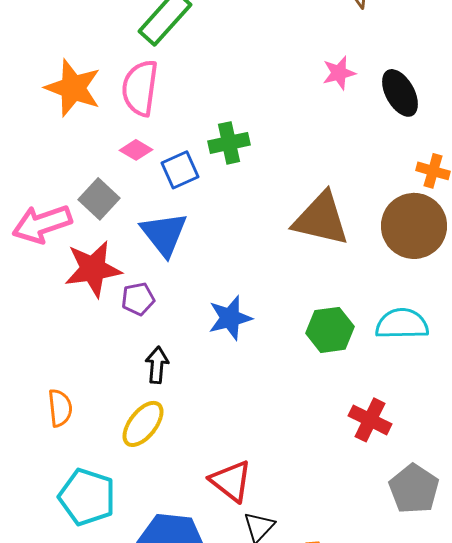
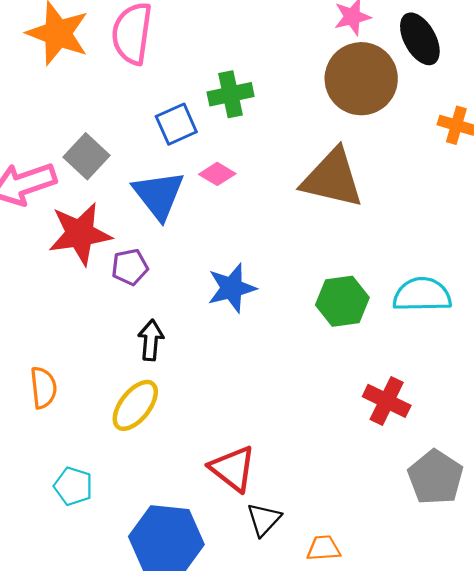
pink diamond: (136, 150) -> (217, 174), moved
brown circle: (414, 226) -> (361, 79), moved
cyan pentagon: (87, 497) -> (73, 486), size x0.6

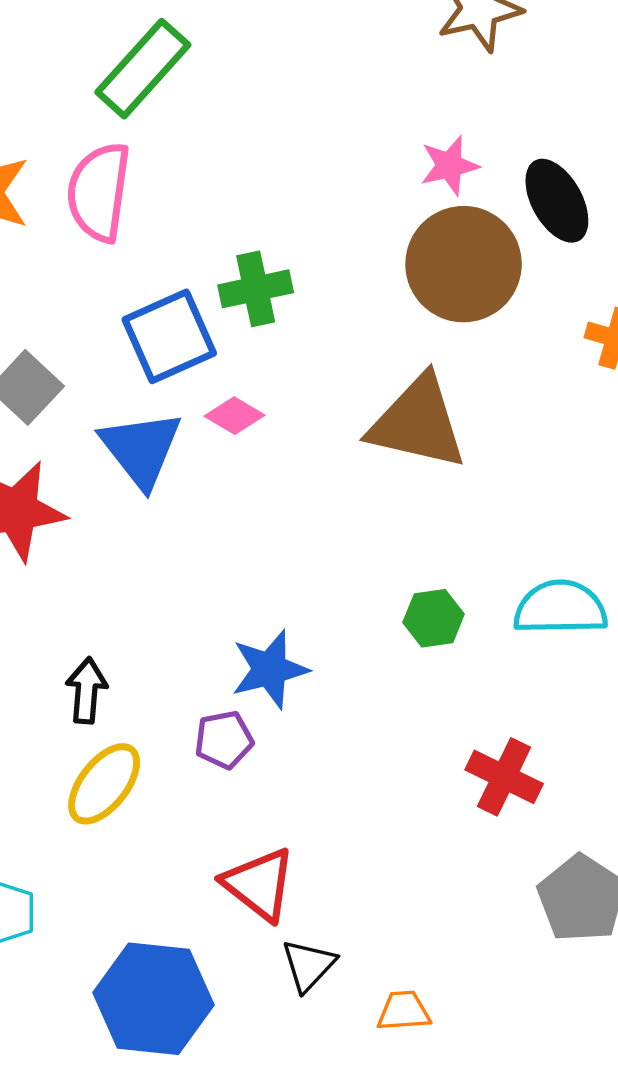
blue square: (176, 124) -> (169, 336), size x1.4
purple pentagon: (130, 267) -> (224, 740), moved
blue star: (232, 288) -> (270, 669), moved
green hexagon: (342, 301) -> (434, 618), size x0.7
black arrow: (151, 340) -> (86, 690), moved

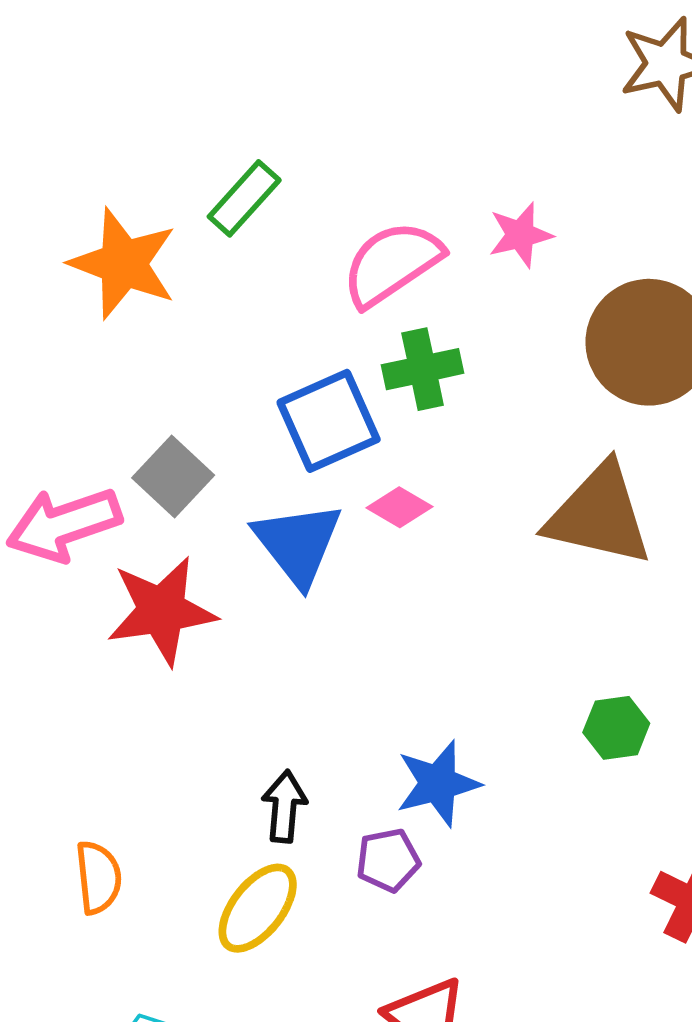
green rectangle: (143, 69) -> (244, 198), moved, size x0.7
pink star: (449, 165) -> (520, 235), moved
pink semicircle: (99, 192) -> (392, 264), moved, turned 48
black arrow: (86, 690) -> (284, 806), moved

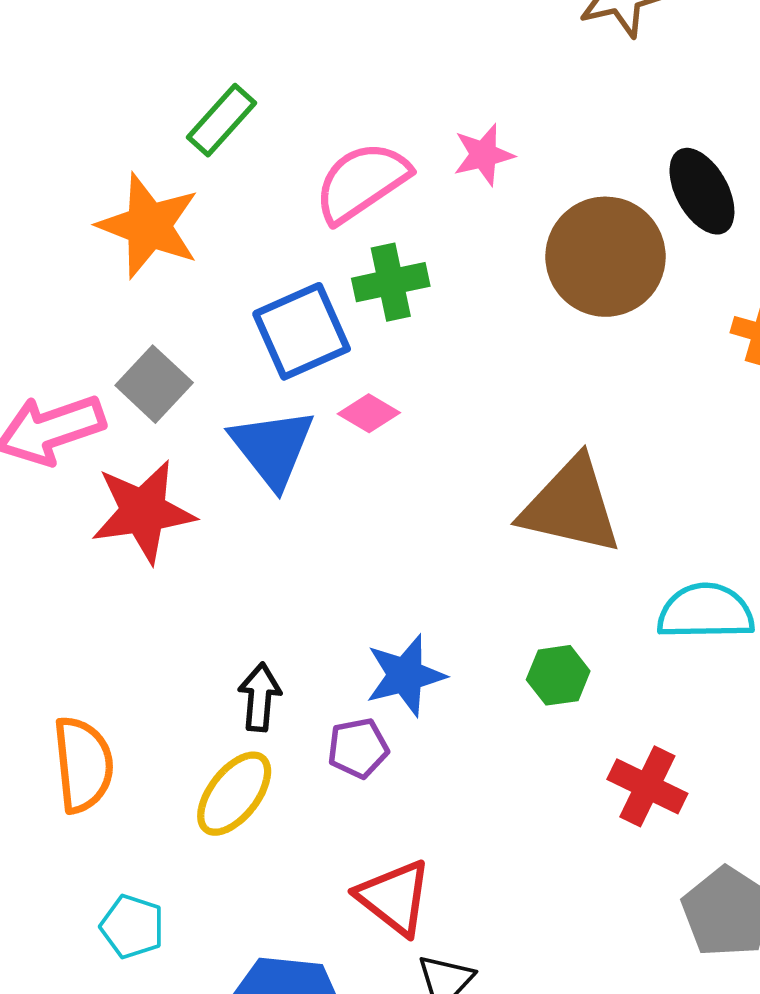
orange star: (123, 264) -> (149, 226), moved
brown triangle: (599, 515) -> (571, 506), moved
green hexagon: (616, 728) -> (558, 675), moved
orange semicircle: (98, 877) -> (83, 765), size x1.4

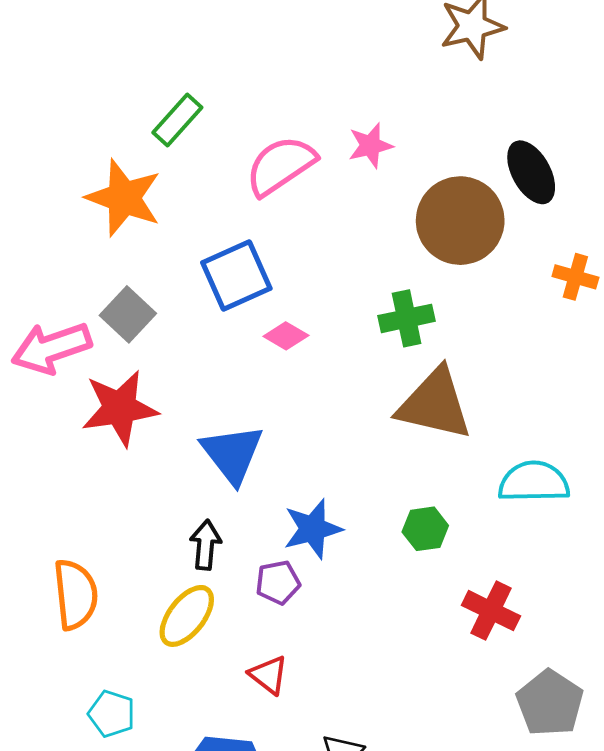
green cross: (391, 282) -> (407, 318), moved
blue triangle: (272, 448) -> (232, 454), moved
red triangle: (394, 897) -> (269, 675), moved, size x0.7

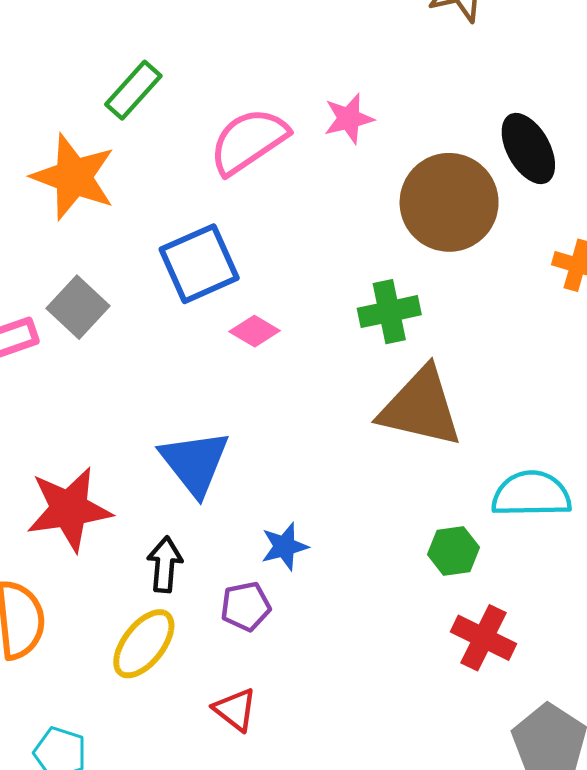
red star: (120, 408) -> (69, 509), moved
blue star: (313, 529) -> (284, 546), size x0.7
green hexagon: (425, 529) -> (454, 551), moved

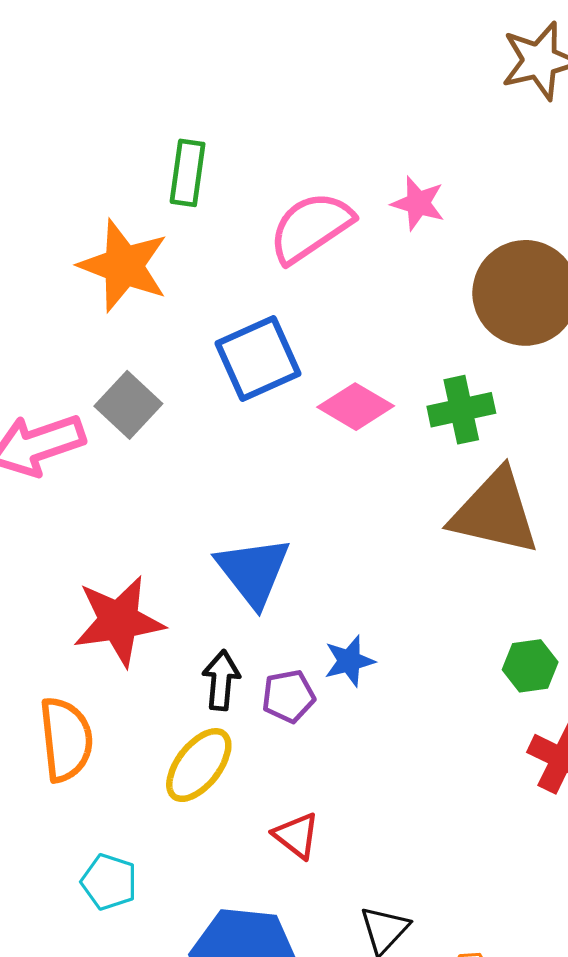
green rectangle: (133, 90) -> (188, 173), turned -34
pink star: (349, 119) -> (418, 203), turned 30
pink diamond: (255, 331) -> (356, 407), moved, size x1.4
purple pentagon: (246, 606) -> (288, 696), moved

